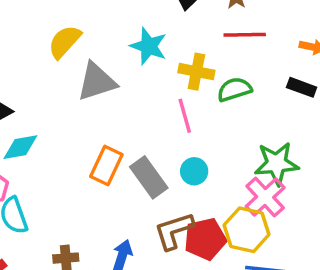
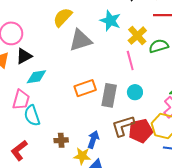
yellow cross: (196, 72) -> (137, 36), turned 36
orange rectangle: (106, 166) -> (85, 88), turned 45
gray rectangle: (149, 177) -> (109, 95), turned 45

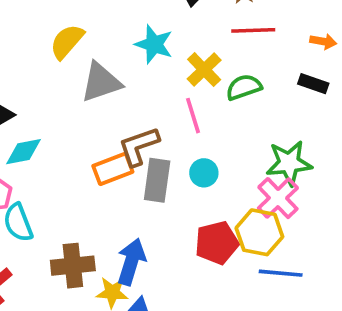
brown L-shape: (123, 126) -> (139, 146), moved
blue arrow: (93, 139) -> (131, 262), size x1.4
brown cross: (61, 140) -> (73, 266), size x1.6

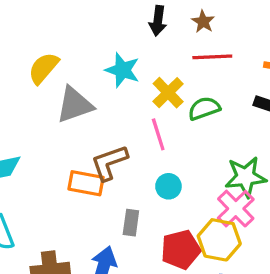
orange rectangle: (113, 169) -> (86, 183), turned 32
gray rectangle: (157, 180) -> (131, 223), moved, size x0.7

